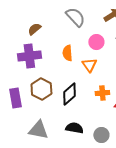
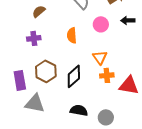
purple cross: (29, 56) -> (34, 38), size x0.6
orange triangle: (89, 65) -> (100, 57), moved
gray triangle: (38, 130) -> (35, 103), moved

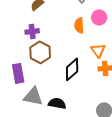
orange semicircle: (72, 35) -> (79, 25), moved
brown hexagon: (46, 71) -> (40, 52), moved
black semicircle: (79, 110) -> (57, 103), moved

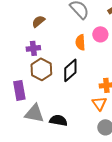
orange triangle: (98, 50) -> (99, 103), moved
black diamond: (72, 69) -> (70, 70), moved

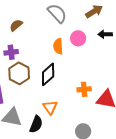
orange triangle: (99, 103) -> (50, 107), moved
black semicircle: (58, 120) -> (36, 124), turned 102

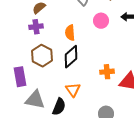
orange semicircle: (58, 46) -> (70, 33), moved
purple cross: (11, 52) -> (36, 27), moved

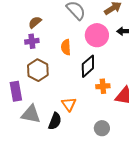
pink circle: (101, 21) -> (97, 35), size x1.5
black diamond: (71, 57) -> (88, 66), moved

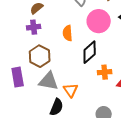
gray triangle: (31, 114) -> (49, 81), moved

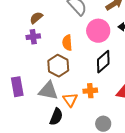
black diamond: (90, 52) -> (103, 62), moved
brown hexagon: (40, 56) -> (58, 66), moved
orange cross: (105, 72) -> (90, 91), moved

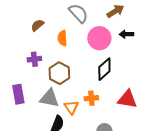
purple cross: (33, 37) -> (34, 59), moved
orange semicircle: (67, 43) -> (62, 38), moved

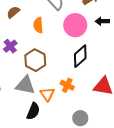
purple cross: (34, 59) -> (10, 46), turned -32
orange cross: (91, 98) -> (67, 85), turned 32

